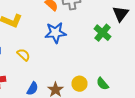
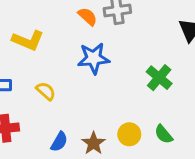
green cross: (102, 33) -> (159, 78), moved

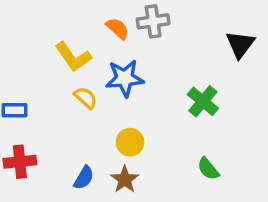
yellow L-shape: (28, 40) -> (73, 57), moved, turned 32
yellow semicircle: (46, 91) -> (86, 98), moved
yellow circle: (129, 134) -> (130, 142), moved

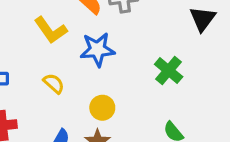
yellow semicircle: (86, 98) -> (54, 83), moved

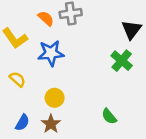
green cross: (169, 71) -> (122, 61), moved

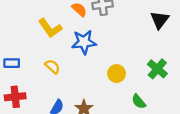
green cross: (122, 61) -> (157, 69), moved
yellow circle: (55, 98) -> (117, 74), moved

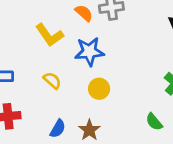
yellow circle: (117, 74) -> (99, 89), moved

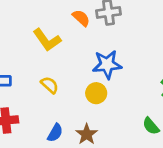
blue star: (89, 52) -> (107, 64), moved

